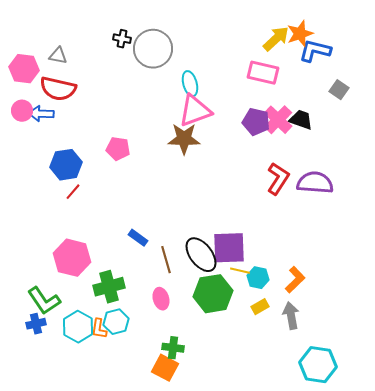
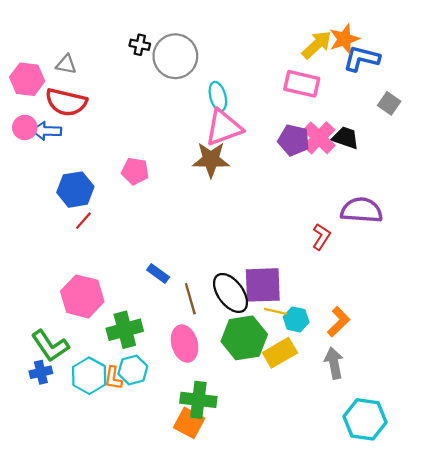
red L-shape: (278, 179) -> (321, 237), moved, size x0.7
pink ellipse: (161, 299) -> (185, 344), size x1.4
yellow rectangle: (260, 307) -> (280, 353), moved, size x1.6
green cross: (173, 348) -> (198, 400), size x1.4

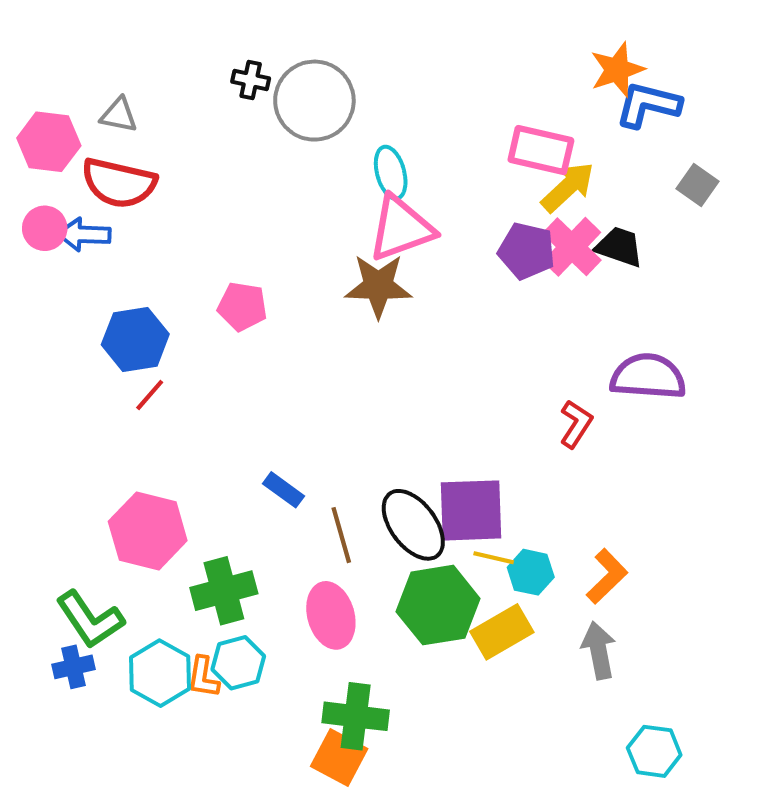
yellow arrow: (317, 45) -> (568, 187), moved
cyan hexagon: (365, 419) -> (654, 751), size x0.7

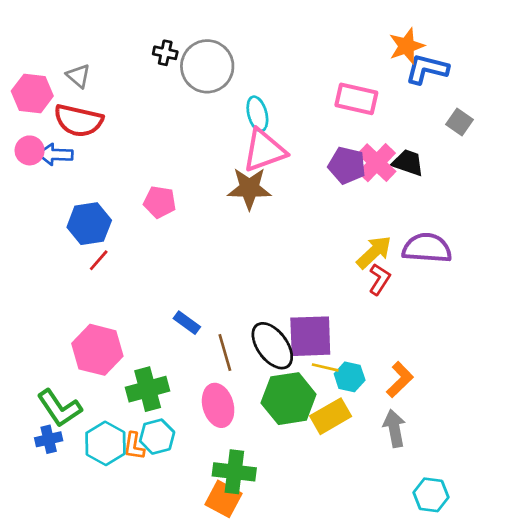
gray triangle: (119, 115) -> (78, 76), turned 30
yellow arrow: (568, 187) -> (374, 252), moved

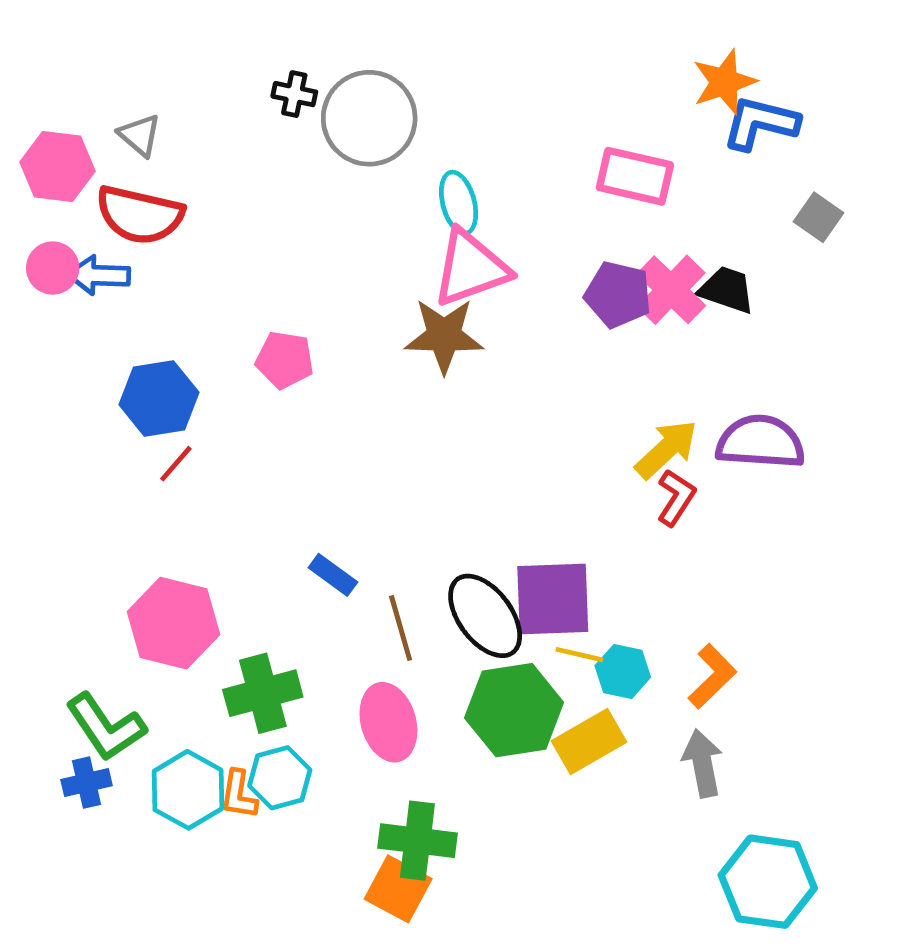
cyan hexagon: (431, 495) -> (768, 882), size x1.5

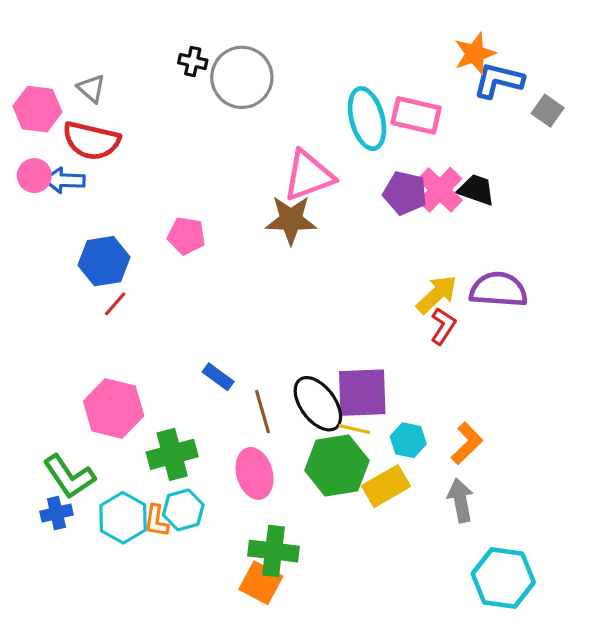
cyan ellipse: (459, 203) -> (367, 119), moved, size x1.5
gray square: (819, 217) -> (548, 111), moved
yellow line: (579, 655) -> (354, 429), moved

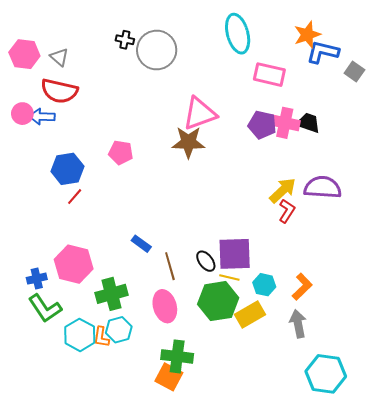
pink hexagon: (37, 109) -> (24, 54), moved
cyan ellipse: (367, 119) -> (238, 34), moved
pink cross: (440, 190) -> (285, 123), turned -32
black ellipse: (318, 404) -> (206, 261), size x0.6
blue cross: (56, 513) -> (37, 279), moved

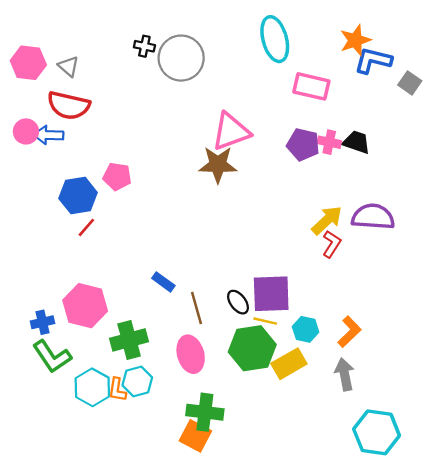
pink cross: (285, 123) -> (329, 142), size x0.7
pink pentagon: (121, 152) -> (117, 177), moved

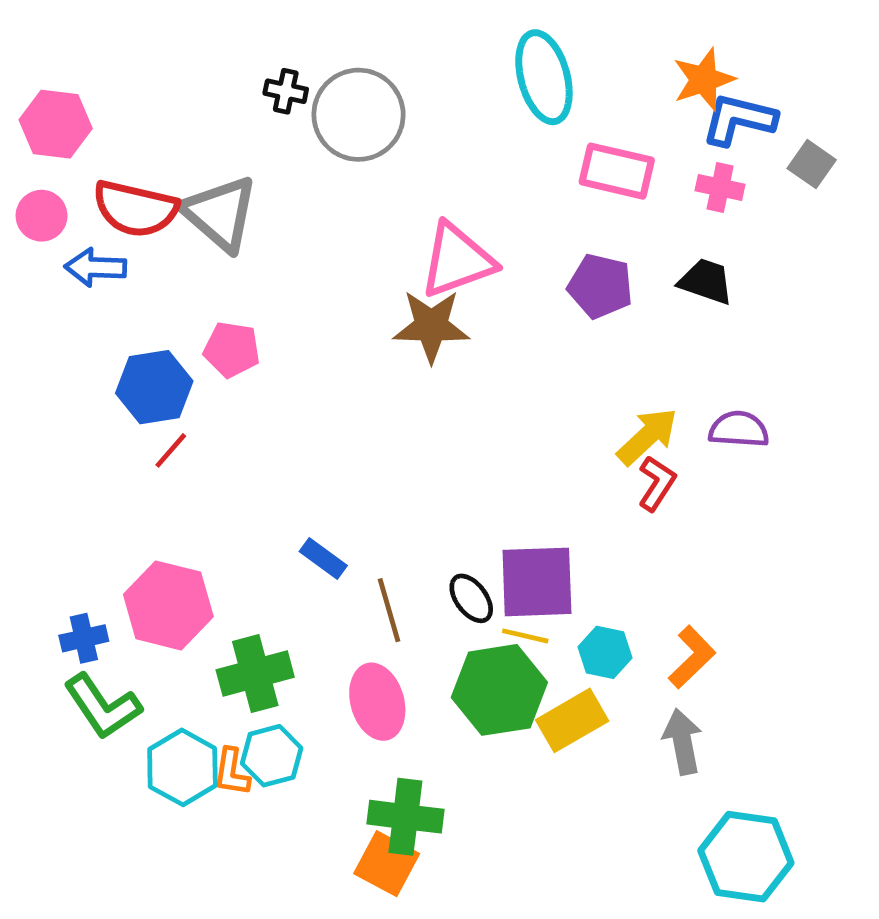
gray triangle: (69, 66) -> (220, 213), moved, size x1.8
pink circle: (26, 131) -> (42, 216), moved
pink cross: (329, 142) -> (720, 188), moved
purple semicircle: (373, 217) -> (739, 429), size x0.7

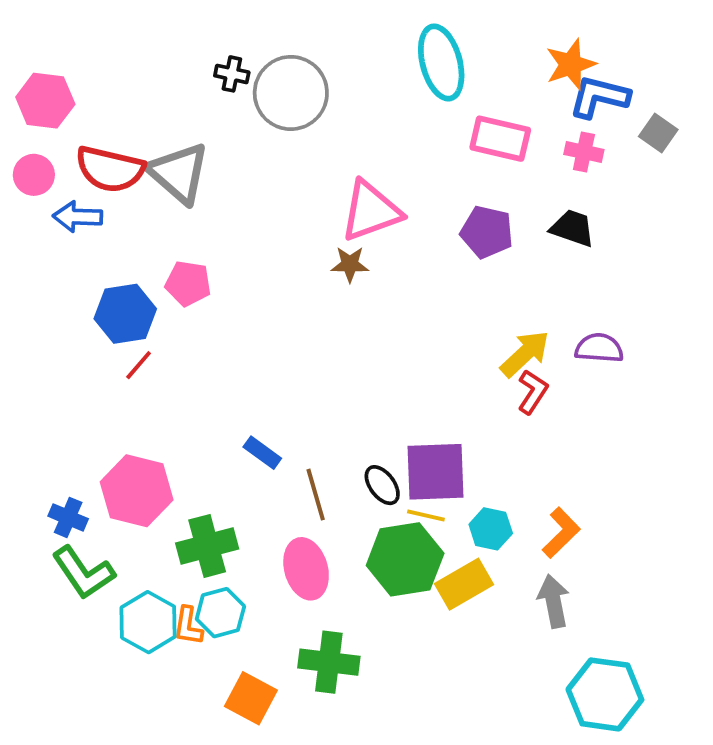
brown star: (431, 326) -> (350, 264), size x0.6
blue cross: (84, 638) -> (68, 517), turned 36
orange square: (387, 864) -> (251, 698), moved

